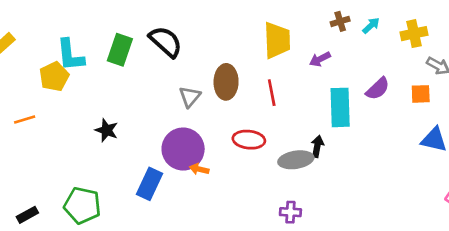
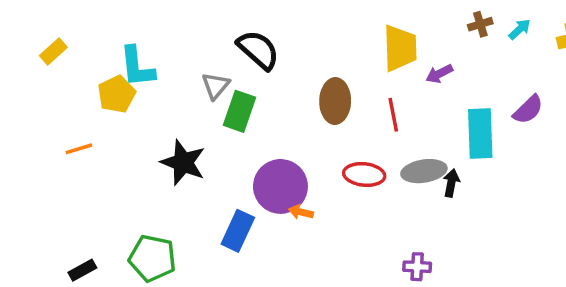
green rectangle: (120, 50) -> (239, 111), moved
purple arrow: (320, 59) -> (439, 74), moved
gray triangle: (190, 97) -> (216, 86), moved
black star: (107, 130) -> (183, 163), size x1.5
gray ellipse: (296, 160) -> (424, 171), moved

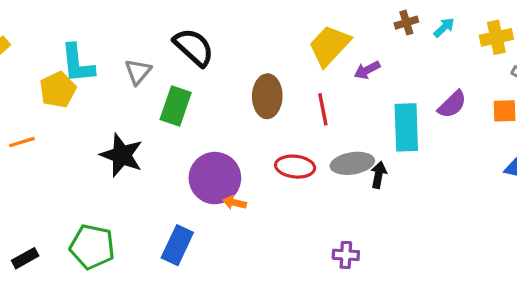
yellow trapezoid: (400, 48) -> (329, 45), turned -135
gray triangle: (216, 86) -> (138, 72), moved
blue rectangle: (238, 231) -> (177, 245), moved

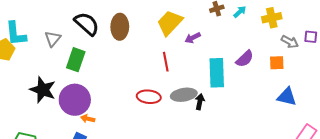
brown ellipse: (267, 96) -> (120, 27), moved
purple circle: (215, 178) -> (75, 100), moved
orange arrow: (235, 203) -> (88, 119), moved

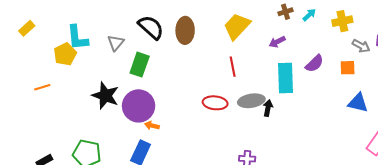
purple arrow: (193, 38) -> (277, 42), moved

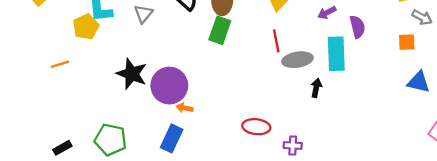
purple semicircle: (314, 64) -> (357, 27), moved, turned -60
green rectangle: (140, 65) -> (220, 30), moved
gray ellipse: (251, 101) -> (297, 60), moved
red ellipse: (215, 103) -> (256, 127), moved

